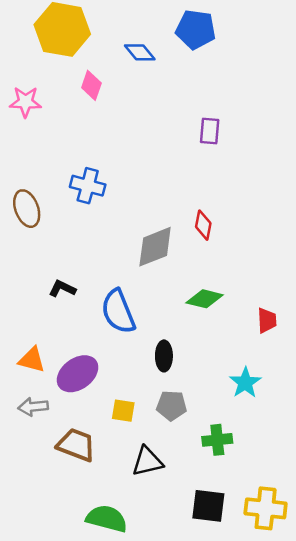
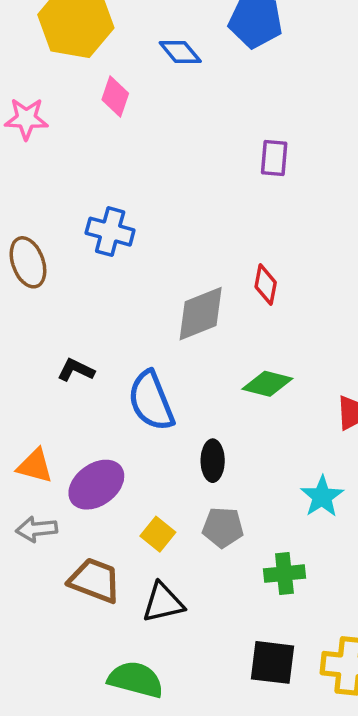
yellow square: (123, 411) -> (158, 534), turned 30
black triangle: (147, 461) -> (163, 603), moved

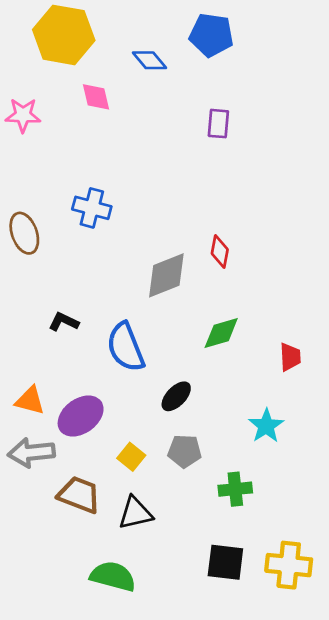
pink diamond: (115, 96) -> (96, 97), turned -32
purple rectangle: (274, 158) -> (218, 124), moved
green diamond: (267, 384) -> (221, 333), turned -30
black ellipse: (213, 461) -> (176, 396), turned 44
gray arrow: (37, 529) -> (31, 453), size x1.4

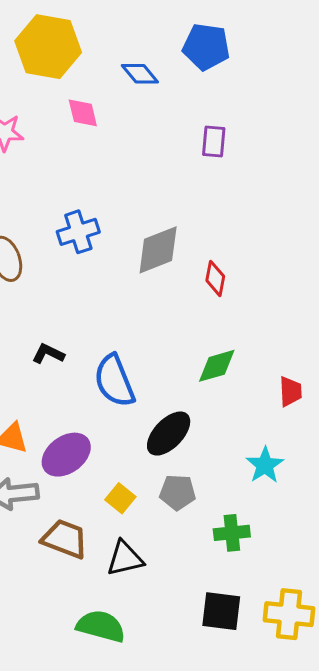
blue cross: (92, 208) -> (78, 232), turned -33
gray diamond: (166, 275) -> (158, 250), moved
black ellipse: (176, 396) -> (169, 434), size x1.4

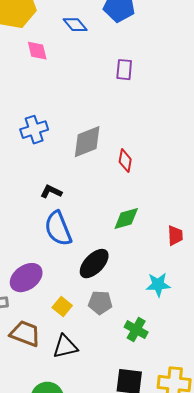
black L-shape: (48, 354) -> (51, 192), moved
cyan star: (265, 465) -> (158, 285), turned 30
green cross: (232, 533) -> (136, 330), turned 35

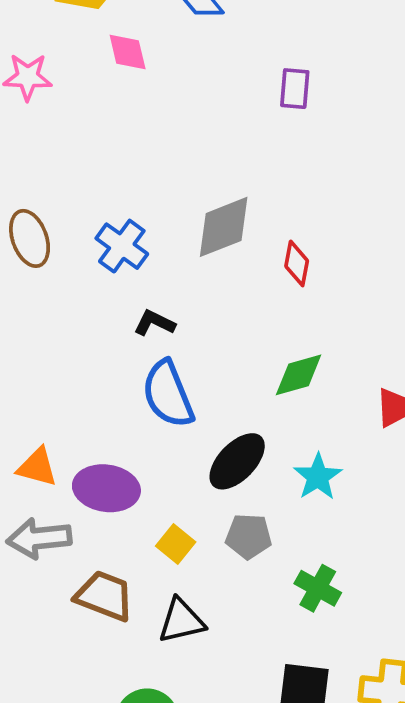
blue cross: (34, 130) -> (122, 246), moved, turned -36
purple ellipse: (26, 278) -> (106, 488), turned 44
cyan star: (158, 285) -> (318, 477), moved, turned -30

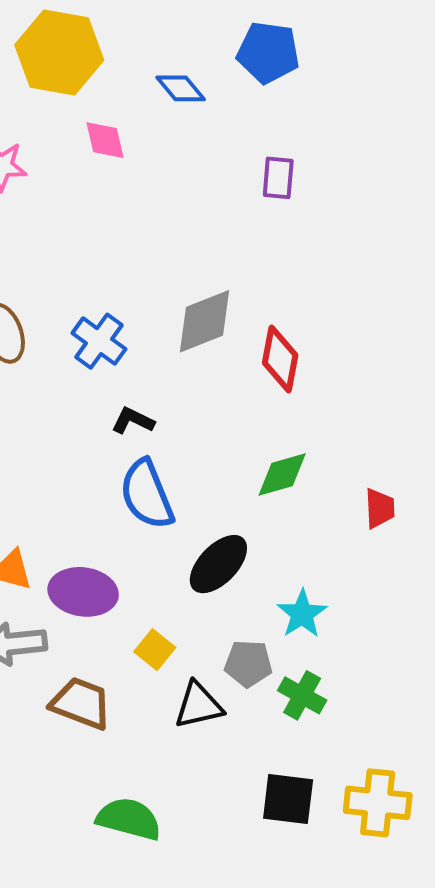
red diamond: (297, 263) -> (280, 359), size x1.4
cyan star: (318, 477) -> (302, 614), moved
gray pentagon: (249, 536) -> (248, 664), moved
black triangle: (181, 621) -> (199, 705), moved

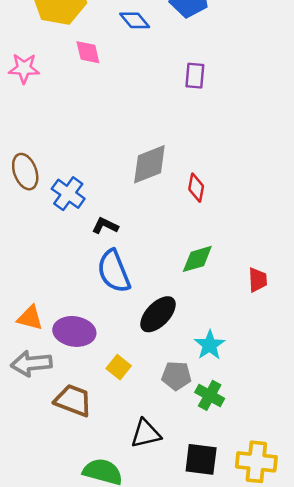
blue cross: (99, 341) -> (68, 194), moved
red diamond: (280, 359) -> (196, 188), size x0.7
black triangle: (199, 705) -> (146, 434), moved

